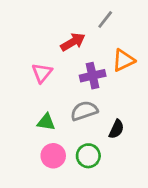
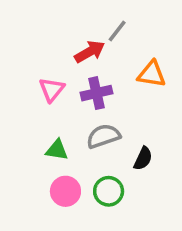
gray line: (105, 19) -> (117, 31), moved
orange triangle: (123, 60) -> (152, 74), turned 35
purple cross: (93, 76) -> (96, 93), moved

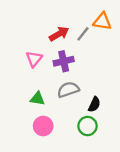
gray line: (117, 31) -> (83, 34), moved
orange triangle: (152, 74) -> (102, 21), moved
green circle: (109, 191) -> (88, 126), moved

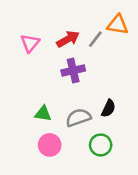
pink triangle: (34, 59) -> (30, 43), moved
gray semicircle: (68, 90) -> (78, 118), moved
black semicircle: (94, 104) -> (108, 108), moved

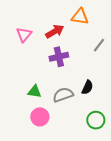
orange triangle: (118, 25) -> (80, 17), moved
gray line: (95, 39) -> (99, 45), moved
green circle: (101, 145) -> (96, 120), moved

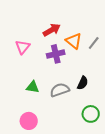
orange triangle: (80, 17) -> (74, 41), moved, turned 30
pink triangle: (24, 35) -> (23, 47), moved
pink circle: (40, 117) -> (29, 121), moved

